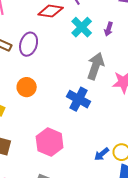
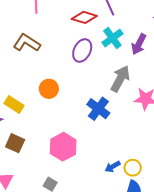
purple arrow: (109, 29) -> (139, 44), size x1.5
purple ellipse: (29, 44) -> (82, 50), moved

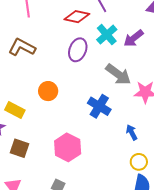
purple arrow: (139, 44) -> (134, 38), turned 30
gray arrow: (120, 79) -> (118, 74), turned 104
blue arrow: (113, 167) -> (132, 132), moved, turned 98

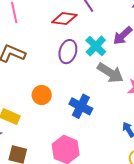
cyan cross: (107, 35) -> (96, 46), moved
blue cross: (99, 106) -> (81, 106), moved

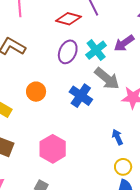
blue cross: (81, 106) -> (81, 96), moved

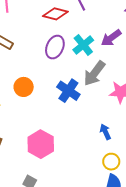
gray arrow: (107, 78) -> (94, 73), turned 88

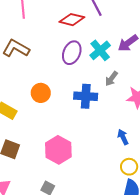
gray arrow: (94, 73) -> (111, 79), size x0.6
blue cross: (68, 91) -> (86, 96), turned -30

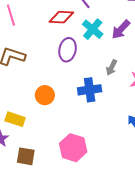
cyan cross: (100, 50) -> (93, 29), moved

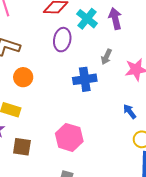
purple arrow: (121, 29) -> (115, 19), turned 125
orange circle: (45, 95) -> (23, 77), moved

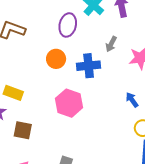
orange circle: (23, 77) -> (56, 59), moved
pink hexagon: (69, 137) -> (69, 103), moved

